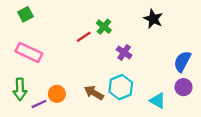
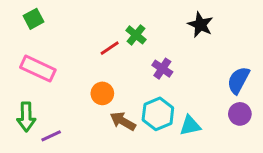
orange circle: (57, 94) -> (102, 93), moved
cyan triangle: (158, 101) -> (190, 126), moved, turned -42

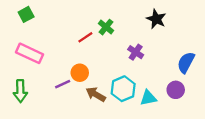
purple cross: (162, 69) -> (136, 52), moved
purple circle: (240, 114) -> (176, 90), moved
purple line: (51, 136) -> (63, 84), moved

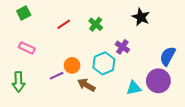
red line: (85, 37) -> (64, 24), moved
pink rectangle: (29, 53) -> (27, 48), size x0.7
cyan hexagon: (123, 89) -> (104, 63), moved
purple circle: (176, 90) -> (158, 81), size x1.5

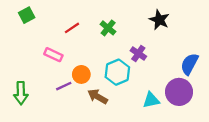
pink rectangle: (27, 48) -> (53, 55), moved

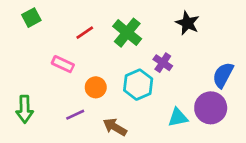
green cross: (108, 28) -> (127, 33), size x1.5
purple line: (64, 86) -> (75, 115), moved
brown arrow: (98, 97) -> (115, 127), moved

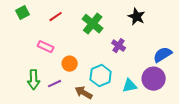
red line: (85, 33) -> (56, 17), moved
blue semicircle: (223, 75) -> (163, 55), turned 30
cyan hexagon: (138, 85) -> (101, 76), moved
green arrow: (25, 109) -> (34, 80), moved

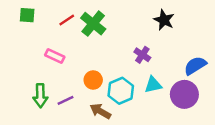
green square: (23, 13) -> (27, 15), turned 32
green cross: (93, 24) -> (93, 24), moved
orange circle: (70, 64) -> (93, 80), moved
cyan triangle: (130, 86) -> (153, 85), moved

